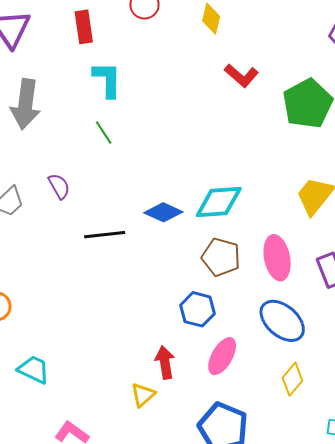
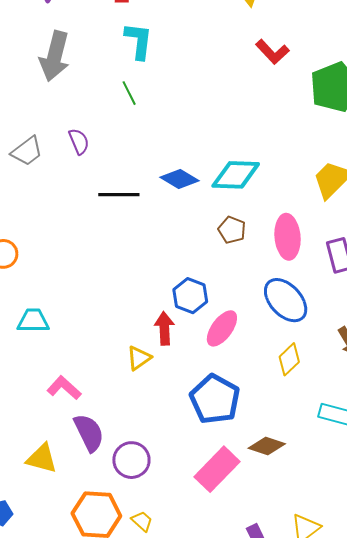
brown pentagon: (221, 257) -> (232, 230), size x0.7
blue hexagon: (197, 309) -> (190, 296), moved
cyan trapezoid: (34, 370) -> (33, 321), turned -32

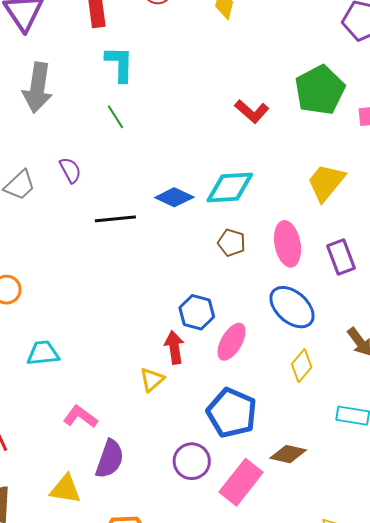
red L-shape: (272, 52) -> (252, 111), moved
purple semicircle: (89, 433) -> (110, 459), turned 51
purple circle: (131, 460) -> (192, 461), moved

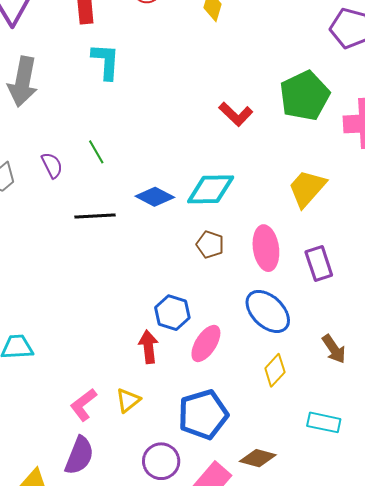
green line: (115, 117) -> (96, 152), moved
yellow triangle: (152, 380) -> (128, 400), moved
blue pentagon: (232, 413) -> (203, 415), turned 30
pink L-shape: (80, 417) -> (83, 405), moved, turned -76

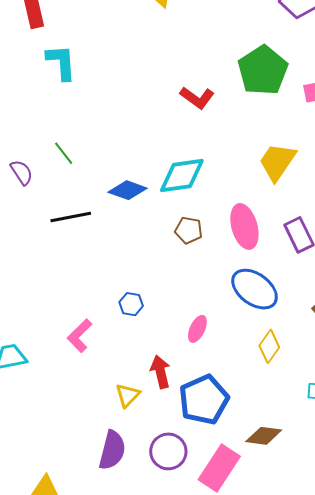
blue hexagon: (172, 313) -> (131, 304), moved, size x0.7
pink ellipse: (206, 344) -> (197, 329), size x0.7
red arrow: (148, 347) -> (160, 372), moved
pink L-shape: (83, 405) -> (80, 336), moved
purple semicircle: (79, 456) -> (112, 450), moved

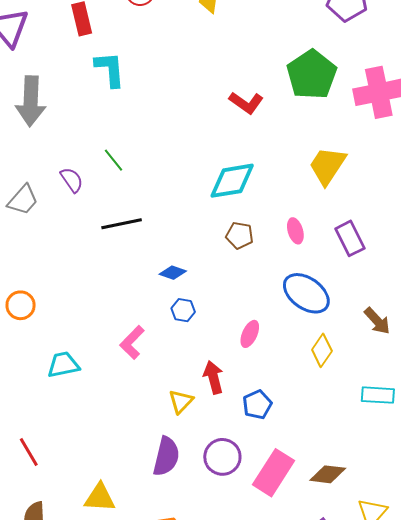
blue diamond: (128, 190) -> (173, 273), moved, size x0.7
pink ellipse: (244, 226) -> (295, 231), size x0.6
blue pentagon: (204, 400) -> (257, 405), size x0.6
brown diamond: (264, 436) -> (328, 474), moved

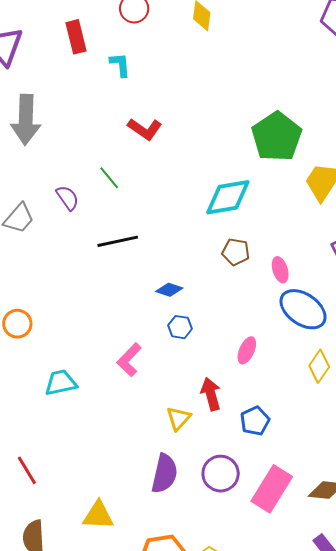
cyan L-shape: (110, 69) -> (120, 65), moved, size x0.7
green pentagon: (312, 75) -> (277, 137), moved
red L-shape: (246, 103) -> (145, 129), moved
pink ellipse: (295, 231) -> (280, 270), moved

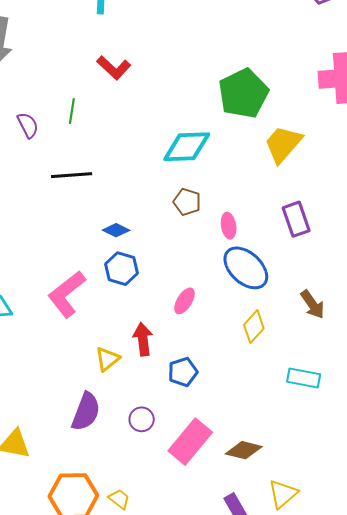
green line: (109, 178) -> (72, 111), turned 40
blue hexagon: (180, 327) -> (121, 269), size x1.4
pink L-shape: (129, 360) -> (67, 294), size x1.4
purple circle: (221, 474) -> (142, 419), size x0.7

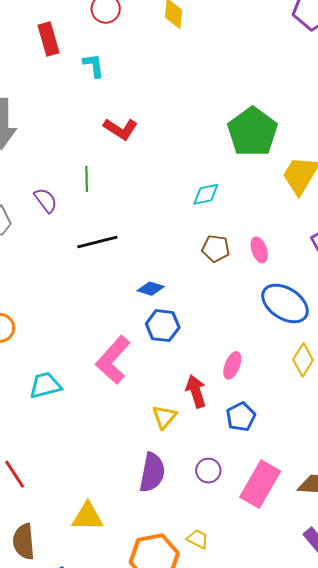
cyan diamond: (187, 147) -> (206, 194), size x0.6
pink ellipse: (229, 226) -> (259, 250), moved
pink ellipse: (184, 301) -> (232, 365), moved
yellow trapezoid: (119, 499) -> (198, 539), moved

